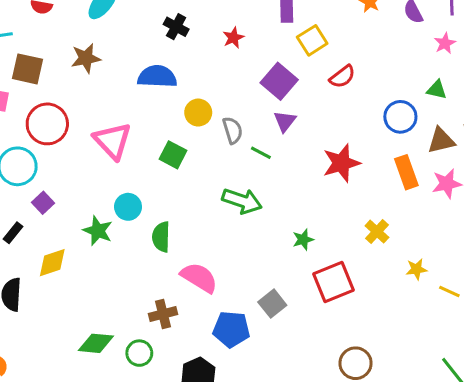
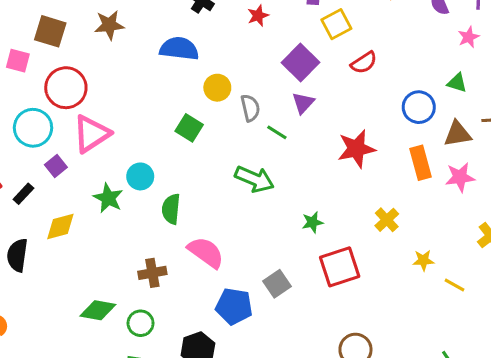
pink triangle: (113, 141) -> (91, 134), moved, turned 36
brown cross: (163, 314) -> (152, 273), moved

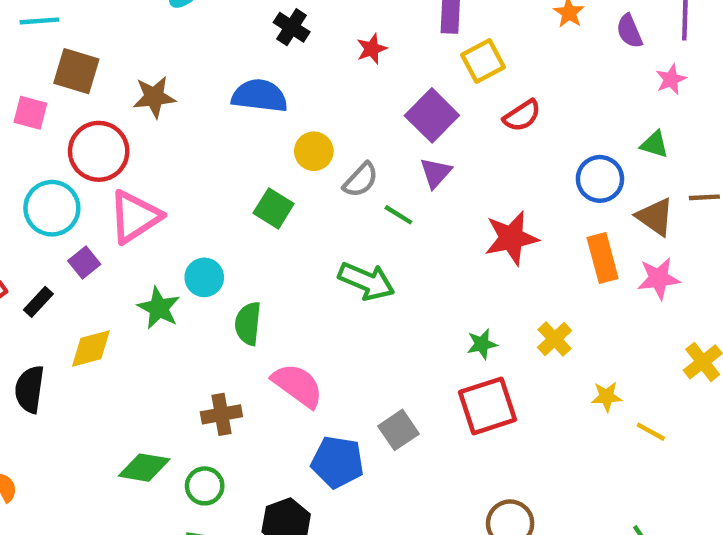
brown star: (109, 25) -> (154, 97), moved
gray semicircle: (250, 108) -> (361, 180), turned 56
brown triangle: (458, 134) -> (655, 217), turned 44
green star: (312, 222) -> (482, 344), moved

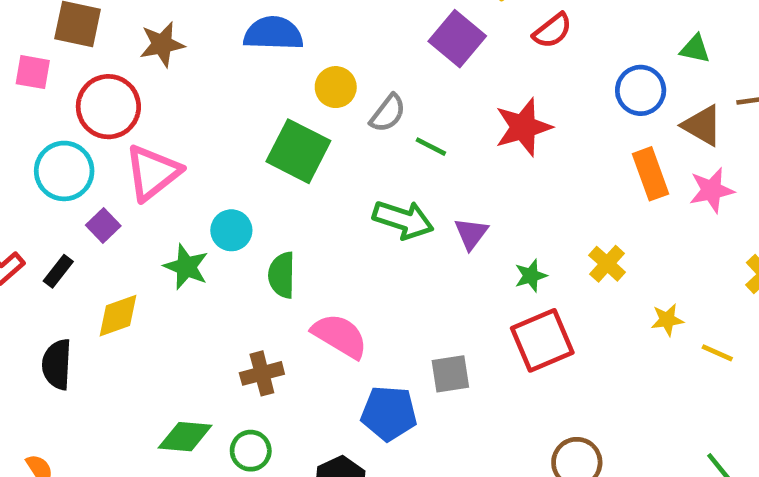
purple triangle: (436, 173) -> (471, 234), moved
green square: (274, 208) -> (298, 151), size x1.5
red star: (511, 238) -> (523, 127), moved
gray square: (398, 430) -> (450, 374), turned 30

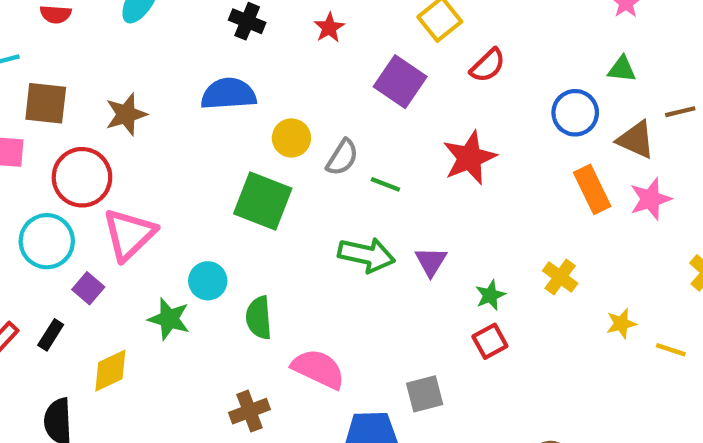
red square: (542, 340) -> (490, 341), moved, size x0.6

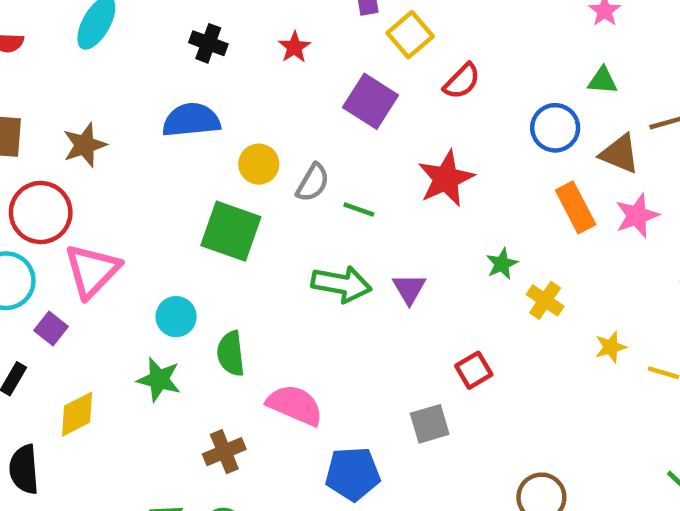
green star: (490, 295) -> (502, 264), moved
green star: (169, 319) -> (159, 380), moved
gray square: (425, 394) -> (430, 424), moved

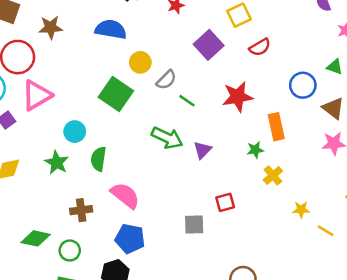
orange rectangle: (576, 207) -> (276, 127), moved
blue pentagon: (353, 474) -> (130, 239), moved

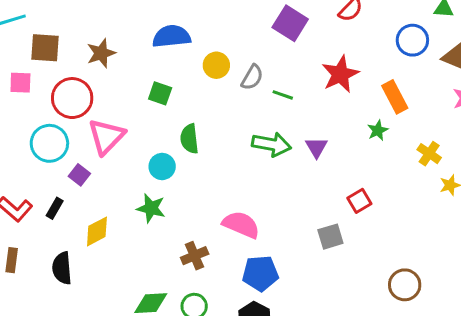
green square: (116, 94) -> (160, 93), moved, size x0.6
green semicircle: (98, 159) -> (189, 139), moved
yellow cross: (273, 175) -> (429, 154), moved

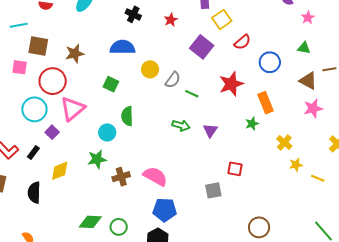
blue circle: (412, 40) -> (270, 62), moved
green arrow: (271, 144) -> (181, 125), size x0.7
red square: (359, 201) -> (235, 169), turned 35
green star: (151, 208) -> (97, 159), turned -30
brown cross: (195, 256) -> (121, 177), moved

